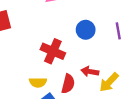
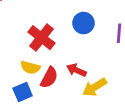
yellow semicircle: (38, 82) -> (30, 67), moved

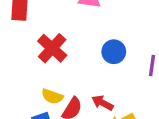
red cross: (41, 38) -> (52, 48), moved

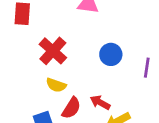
yellow semicircle: (52, 96) -> (56, 85), moved

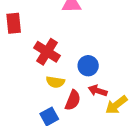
blue circle: (111, 54) -> (88, 66), moved

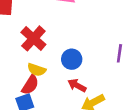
red semicircle: (73, 100) -> (30, 85), moved

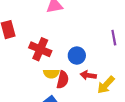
red semicircle: (30, 85) -> (63, 80), moved

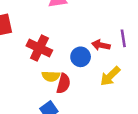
red arrow: (88, 75) -> (101, 45), moved
yellow arrow: (106, 85) -> (110, 76), moved

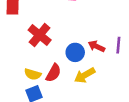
yellow semicircle: (51, 76) -> (33, 74), moved
yellow arrow: (110, 76) -> (85, 75), moved

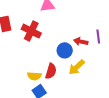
red cross: (40, 35) -> (31, 31), moved

